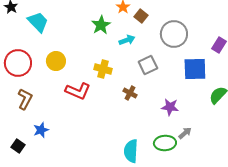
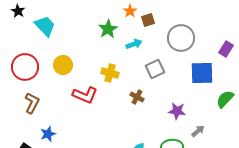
brown square: (141, 16) -> (148, 20), turned 32
gray arrow: (185, 133) -> (198, 131), moved

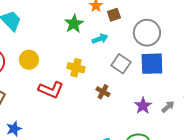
gray square: (155, 69) -> (121, 64), turned -30
blue square: (202, 73) -> (152, 64), moved
purple star: (177, 111) -> (143, 106), turned 30
gray arrow: (198, 131) -> (168, 107), moved

